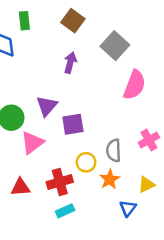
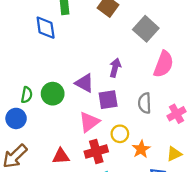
purple arrow: (70, 63) -> (115, 68), moved
purple triangle: (47, 106) -> (84, 83), turned -42
pink triangle: (32, 143) -> (89, 122), moved
gray semicircle: (114, 150) -> (145, 103), moved

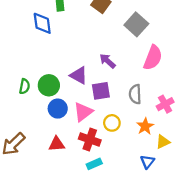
purple arrow: (115, 68) -> (107, 61), turned -63
blue circle: (16, 118) -> (58, 109), moved
orange star: (141, 149) -> (145, 126), moved
red cross: (96, 151) -> (90, 140), turned 35

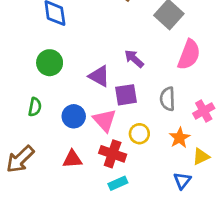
green circle: (49, 85) -> (50, 63), moved
green semicircle: (24, 86) -> (35, 107), moved
pink triangle: (83, 112) -> (105, 120), turned -35

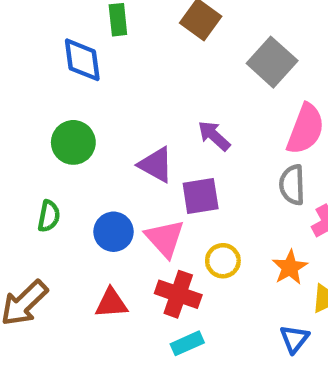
gray semicircle: (168, 99) -> (292, 185), moved

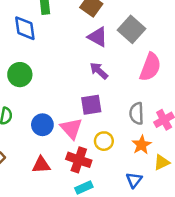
purple triangle: (156, 165) -> (98, 37), moved
gray semicircle: (292, 185) -> (137, 113), moved
blue triangle: (294, 339) -> (134, 180), moved

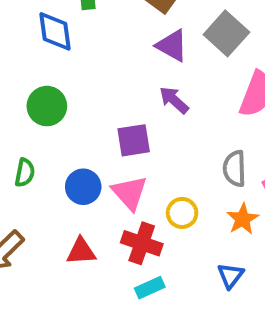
purple square: (91, 105) -> (134, 140), moved

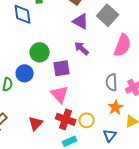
green circle: (47, 106) -> (40, 52), moved
blue circle: (83, 187) -> (25, 73), moved
yellow circle: (182, 213) -> (87, 120), moved
red triangle: (81, 251) -> (36, 123), turned -42

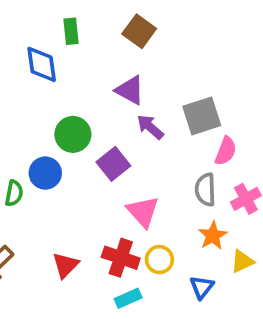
gray square: (108, 15) -> (202, 116), moved, turned 30
purple triangle: (81, 21) -> (130, 90), moved
pink semicircle: (123, 45) -> (226, 151), moved, size x0.7
purple square: (62, 68) -> (113, 164), turned -30
pink triangle: (60, 94) -> (143, 212), moved

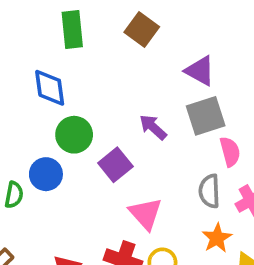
green rectangle: (71, 31) -> (72, 29), size x1.4
blue diamond: (42, 64) -> (50, 88), moved
purple triangle: (130, 90) -> (200, 71), moved
pink semicircle: (226, 151) -> (230, 152), turned -36

